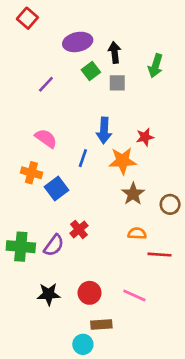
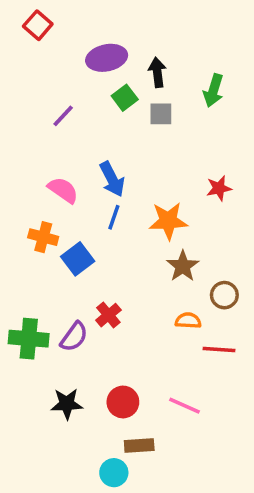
blue arrow: (104, 130) -> (112, 179), moved, turned -30
red star: (145, 137) -> (219, 188), moved
brown circle: (170, 204) -> (224, 295), moved

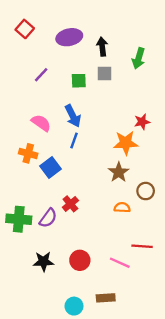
red square: (38, 25) -> (25, 29), moved
green square: (125, 98) -> (79, 81), moved, turned 35
orange star: (168, 221) -> (126, 143), moved
red line: (219, 349) -> (142, 246), moved
brown rectangle: (139, 445) -> (106, 298), moved

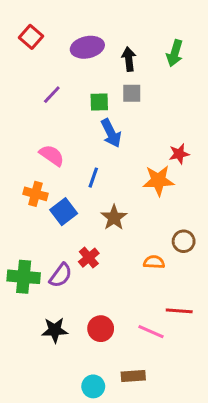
green arrow: (139, 58) -> (175, 53), moved
blue arrow: (73, 116) -> (111, 133), moved
brown star: (119, 172) -> (114, 218), moved

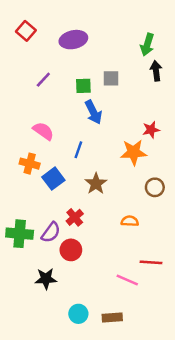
black arrow: (129, 59) -> (156, 71), moved
brown circle: (184, 241) -> (155, 187), moved
red circle: (101, 329) -> (71, 250), moved
cyan circle: (93, 386) -> (78, 314), moved

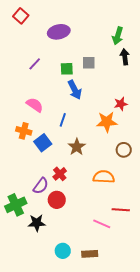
red square: (26, 31) -> (21, 16), moved
orange semicircle: (130, 221) -> (104, 177), size x1.5
green cross: (20, 234) -> (16, 205), moved, turned -30

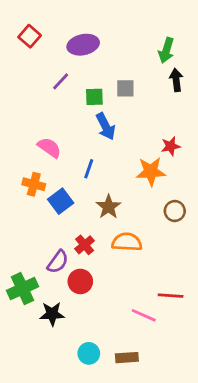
red square: (21, 16) -> (30, 36), moved
purple line: (35, 64) -> (61, 81), moved
orange semicircle: (104, 177) -> (127, 242), moved

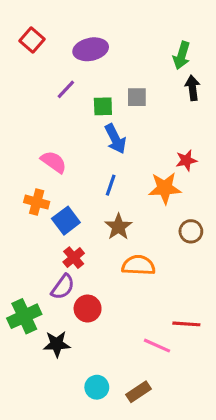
blue line: (89, 169) -> (111, 185), moved
red cross: (85, 245) -> (74, 258), moved
brown rectangle: (127, 358) -> (138, 392), turned -30

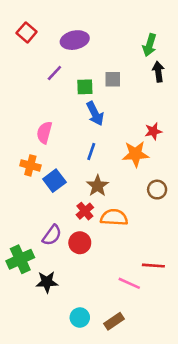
pink semicircle: (54, 162) -> (44, 133), turned -110
red cross: (74, 258) -> (85, 211), moved
red circle: (88, 309) -> (80, 243), moved

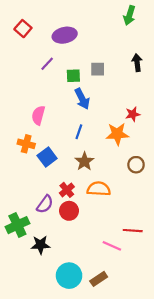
green arrow: (149, 45) -> (129, 15), moved
red cross: (85, 211) -> (67, 190), moved
cyan circle: (80, 318) -> (69, 276), size x1.5

